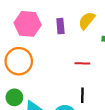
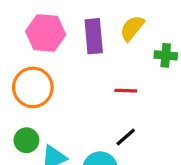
purple rectangle: (60, 26) -> (94, 36), size x1.5
black line: (82, 95) -> (126, 137), turned 48

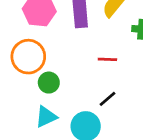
green circle: (26, 140) -> (49, 83), moved

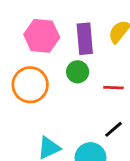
green circle: (49, 83) -> (78, 72), moved

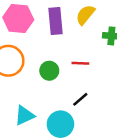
green circle: (78, 72) -> (49, 71), moved

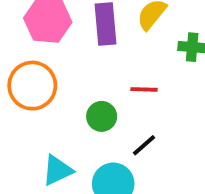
green circle: (49, 71) -> (102, 116), moved

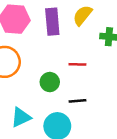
black line: (144, 145) -> (77, 101), turned 36

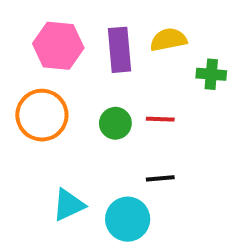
yellow semicircle: (82, 15) -> (168, 40), turned 40
green circle: (50, 82) -> (115, 123), moved

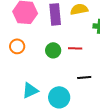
orange circle: (42, 115) -> (17, 46), size x0.6
black line: (160, 178) -> (84, 77), moved

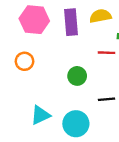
red line: (75, 48) -> (107, 53), moved
green circle: (53, 50) -> (77, 76), moved

